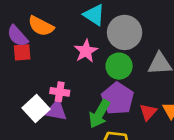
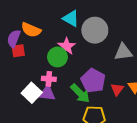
purple semicircle: (17, 36) -> (14, 39), turned 66
green circle: (119, 66) -> (57, 57), moved
green arrow: (99, 114) -> (80, 93), turned -70

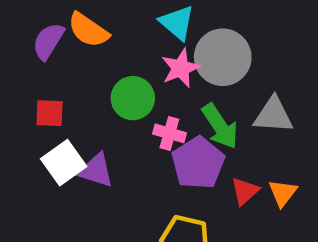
pink star: (66, 46) -> (181, 68), moved
red square: (18, 51) -> (50, 113), moved
pink cross: (49, 79) -> (169, 133), moved
green arrow: (80, 93) -> (220, 126), moved

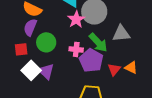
purple semicircle: (48, 41) -> (30, 27), moved
green circle: (133, 98) -> (46, 42), moved
purple triangle: (96, 170) -> (46, 71), turned 36
orange triangle: (283, 193) -> (131, 68), turned -32

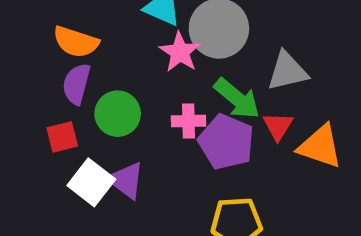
orange triangle: (131, 68) -> (320, 146), size x1.5
red triangle: (114, 70) -> (278, 126), moved

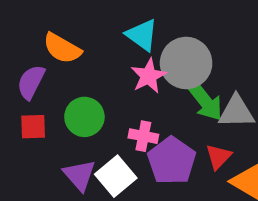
purple semicircle: (76, 84) -> (31, 82), moved
green arrow: (237, 99) -> (205, 101), moved
white square: (91, 182) -> (116, 176), moved

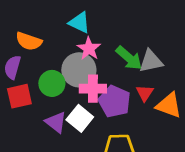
gray circle: (186, 63) -> (79, 70), moved
red square: (33, 127) -> (19, 96), size x1.4
pink cross: (143, 136) -> (93, 89), size x1.4

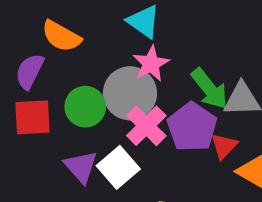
pink cross: (93, 89) -> (146, 126), turned 35
purple pentagon: (114, 101) -> (192, 127), moved

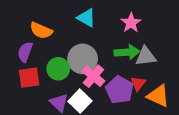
pink star: (151, 64) -> (131, 23), moved
green arrow: (209, 89) -> (127, 52), turned -50
purple pentagon: (192, 127) -> (120, 90), moved

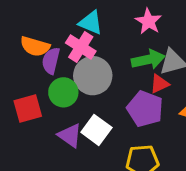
purple semicircle: (25, 52) -> (51, 61), moved
pink cross: (93, 76) -> (81, 47), moved
red triangle: (138, 83) -> (159, 84), moved, turned 35

